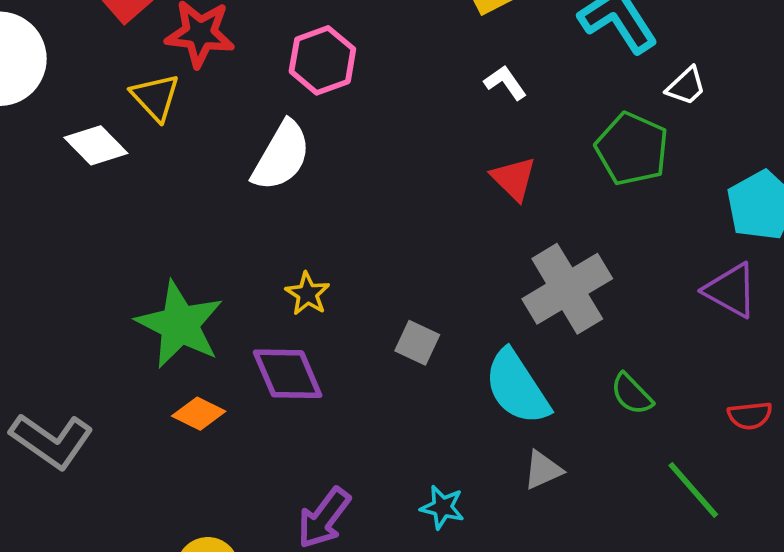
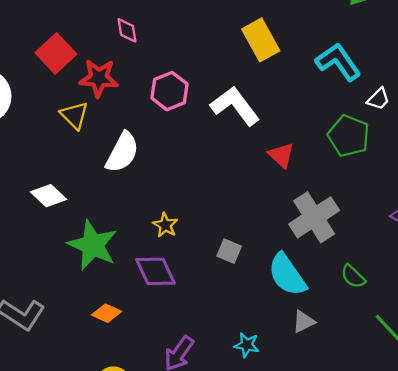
white L-shape: (505, 83) -> (235, 106), moved, size x2.0
white diamond: (96, 145) -> (48, 196), moved
white semicircle: (281, 156) -> (122, 152), moved
orange diamond: (199, 414) -> (107, 313), moved

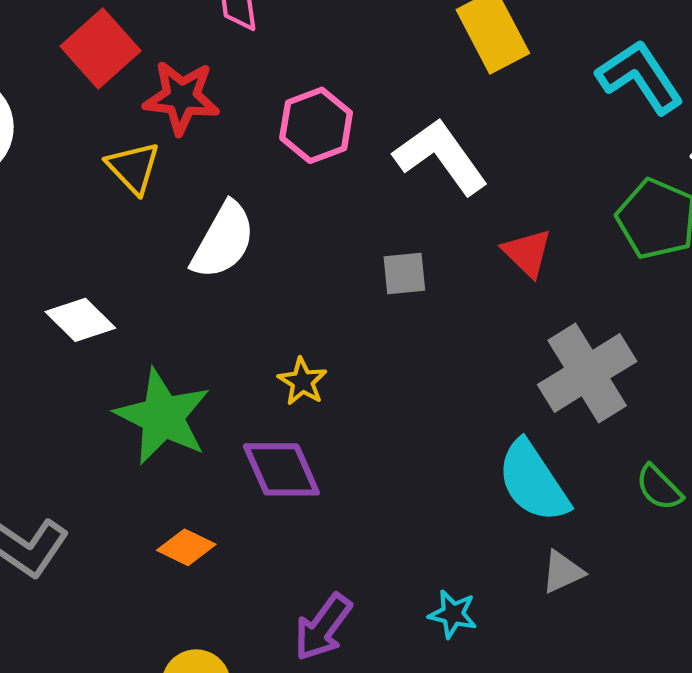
gray square: (229, 251) -> (404, 273), moved, turned -30

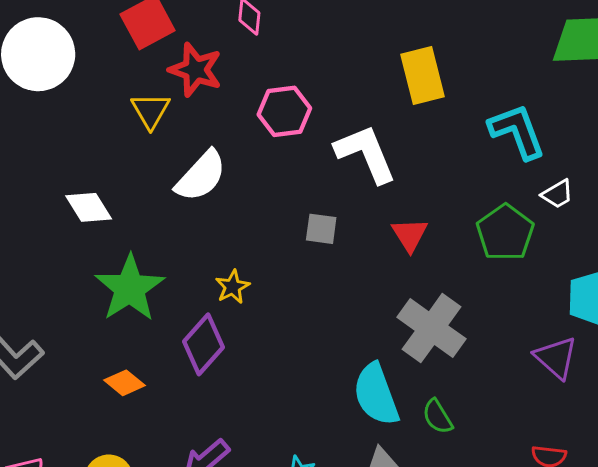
gray cross: (587, 373) -> (432, 328), turned -36
purple diamond: (281, 469) -> (203, 344), turned 52
green semicircle: (659, 488) -> (437, 417), moved

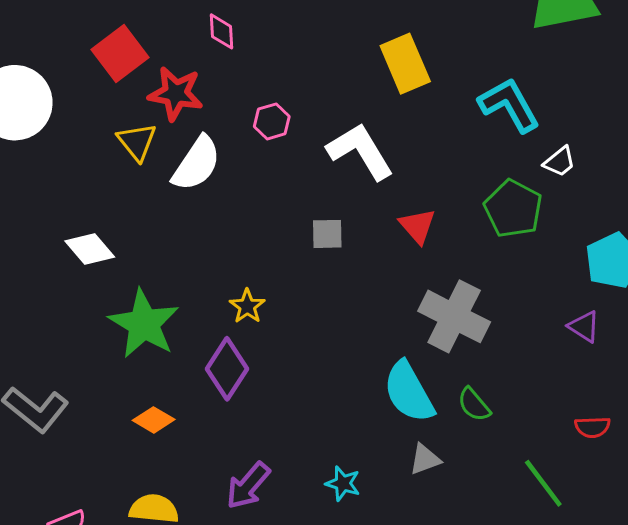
pink hexagon: (284, 111) -> (272, 121), size x0.7
white semicircle: (201, 176) -> (196, 164), moved
purple triangle: (556, 358) -> (584, 327), size x0.7

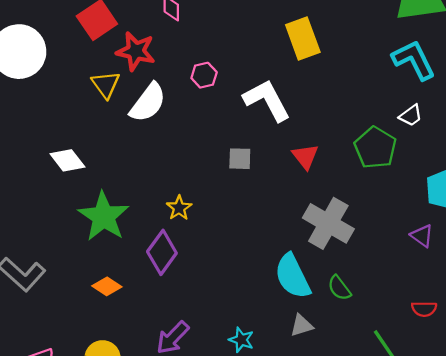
cyan L-shape: (509, 105) -> (414, 60), moved

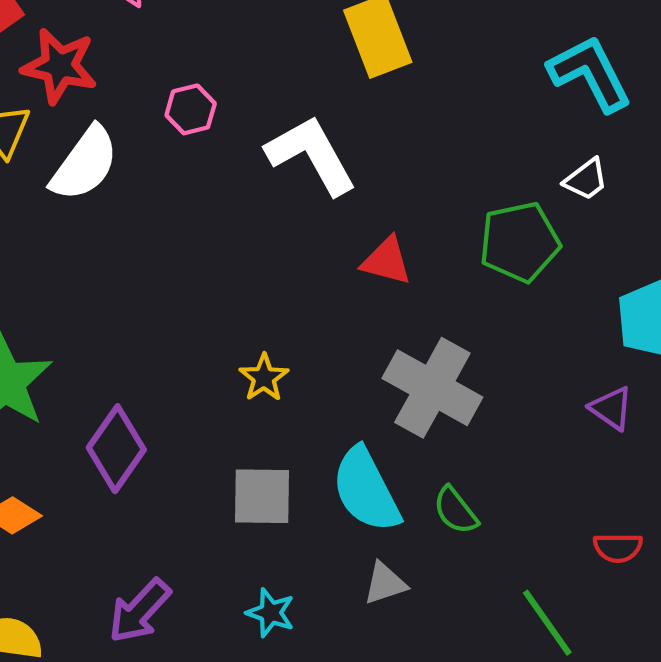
green pentagon: (375, 148) -> (520, 242), turned 30
red triangle: (305, 156) -> (386, 261), turned -36
gray square: (240, 159) -> (262, 496), moved, size x1.4
yellow star: (179, 208) -> (264, 378), moved

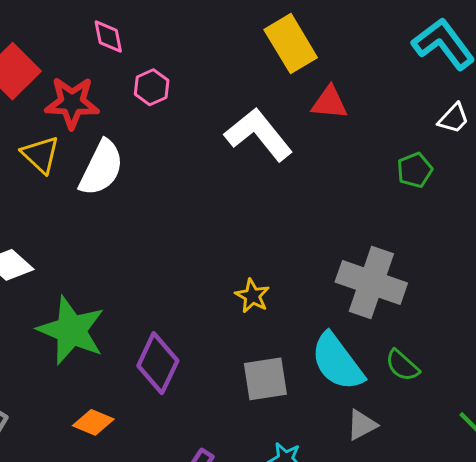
pink hexagon: (191, 109) -> (152, 87), moved
green pentagon: (520, 242) -> (415, 170), size x0.6
red triangle: (386, 261) -> (329, 103), moved

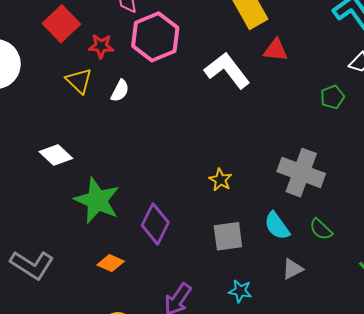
pink hexagon: (152, 87) -> (155, 37), size x2.0
red star: (72, 103) -> (101, 46), size x0.7
white semicircle: (101, 168) -> (120, 91), size x0.6
cyan semicircle: (337, 362) -> (277, 226), size x0.7

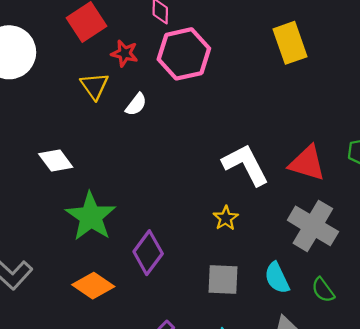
red triangle: (276, 50) -> (307, 163), moved, size x1.4
white L-shape: (227, 70) -> (246, 165), moved
orange diamond: (111, 263) -> (93, 286), size x1.4

